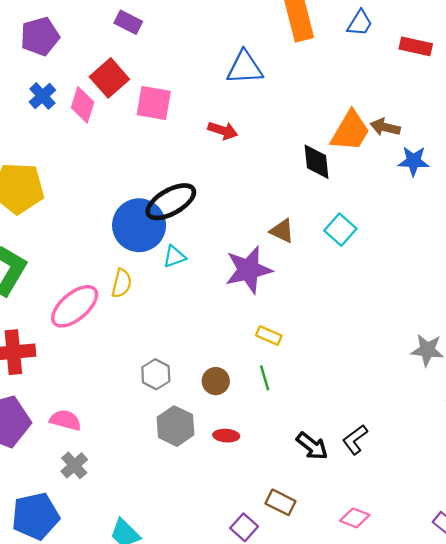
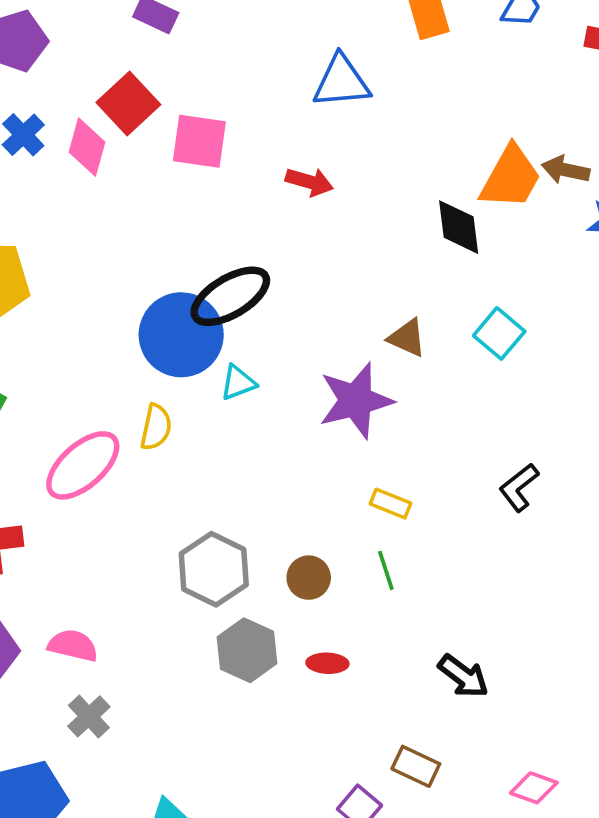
gray hexagon: (156, 374) -> (214, 569), size x1.5
black L-shape: (355, 440) -> (519, 487), moved

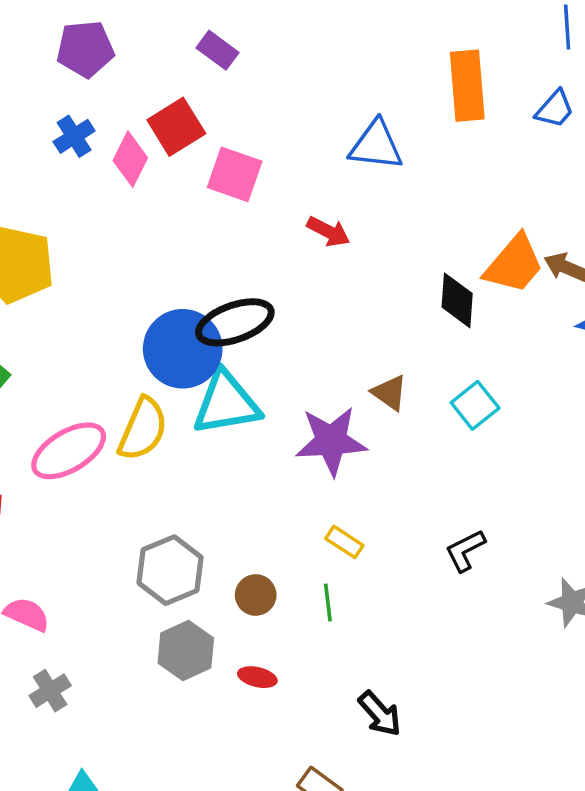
cyan triangle: (238, 383) -> (226, 403), size x2.0
yellow semicircle: (156, 427) -> (143, 429), size x1.5
gray cross: (89, 716) -> (50, 691), moved

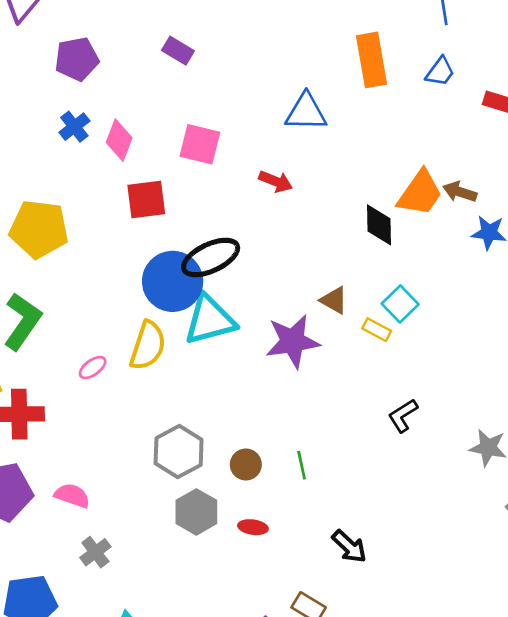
red square: (176, 127) -> (146, 199), moved, turned 30
pink ellipse: (69, 451) -> (93, 368), size x0.5
yellow rectangle: (344, 542) -> (377, 330), moved

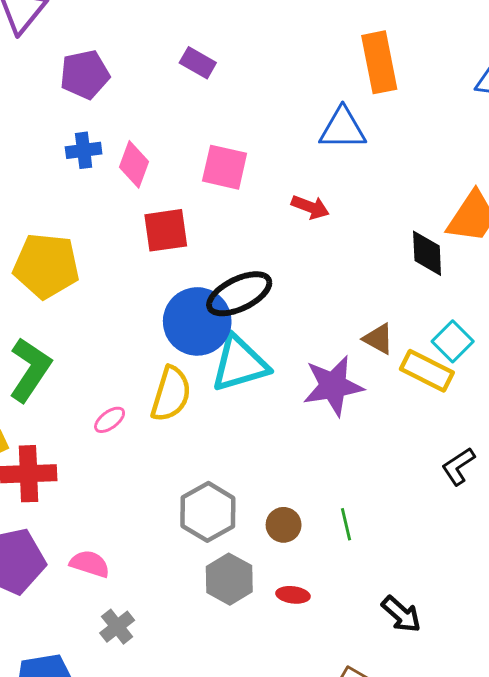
orange rectangle: (371, 60) -> (379, 62), moved
blue cross: (74, 127) -> (84, 150), turned 32
yellow rectangle: (377, 330) -> (427, 371), size x1.6

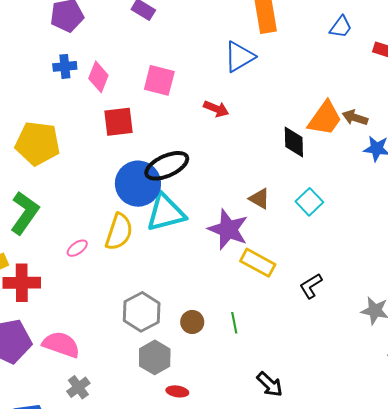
blue triangle: (343, 129) -> (239, 57), turned -32
yellow rectangle: (427, 371) -> (258, 263), moved
purple star: (333, 386) -> (228, 229), turned 30
pink semicircle: (90, 564) -> (61, 345), size x1.4
red ellipse: (293, 595) -> (177, 391), moved

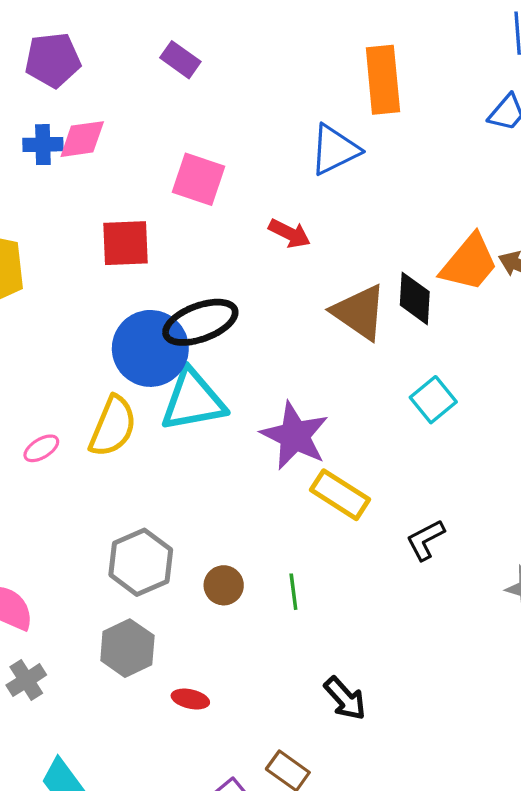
pink diamond: (98, 77) -> (82, 139), moved, turned 56
brown triangle: (259, 199) -> (359, 312), moved, size x1.6
gray hexagon: (155, 357) -> (127, 648), moved

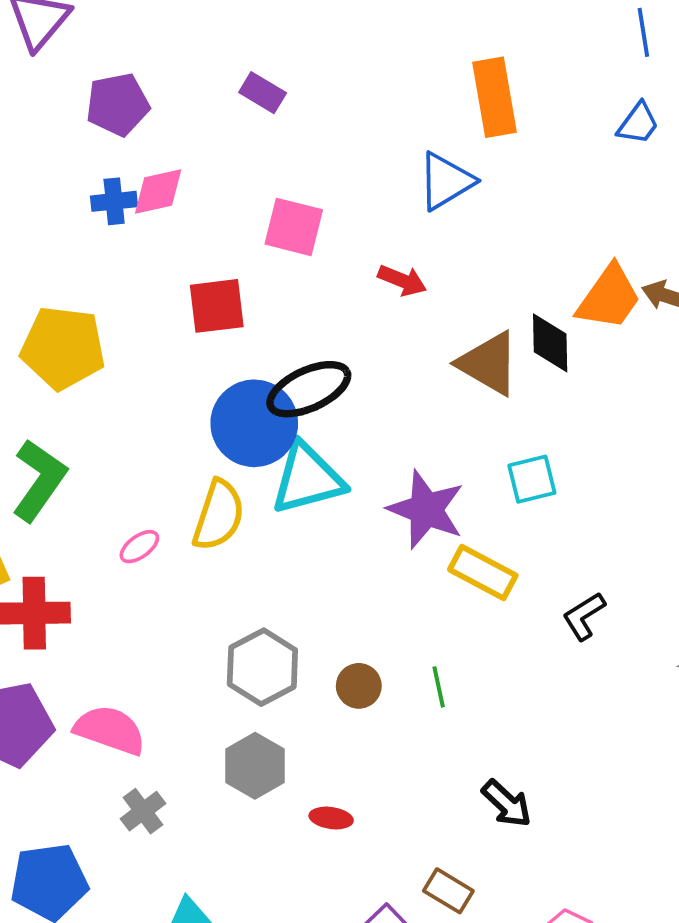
cyan square: (433, 400) -> (532, 479), moved, turned 30

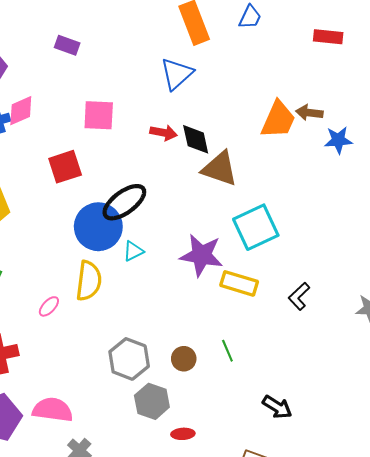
blue trapezoid: (638, 123) -> (250, 17), moved
black diamond: (550, 343) -> (196, 139), moved
cyan triangle: (307, 479) -> (133, 251), size x0.5
cyan square: (532, 479) -> (256, 227), size x1.6
gray hexagon: (255, 766) -> (152, 401), moved

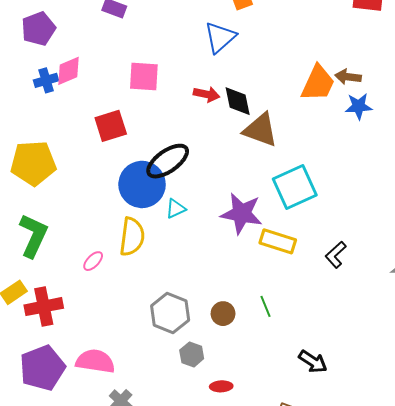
blue star: (338, 140) -> (359, 106), moved
gray hexagon: (152, 401) -> (192, 354), size x0.7

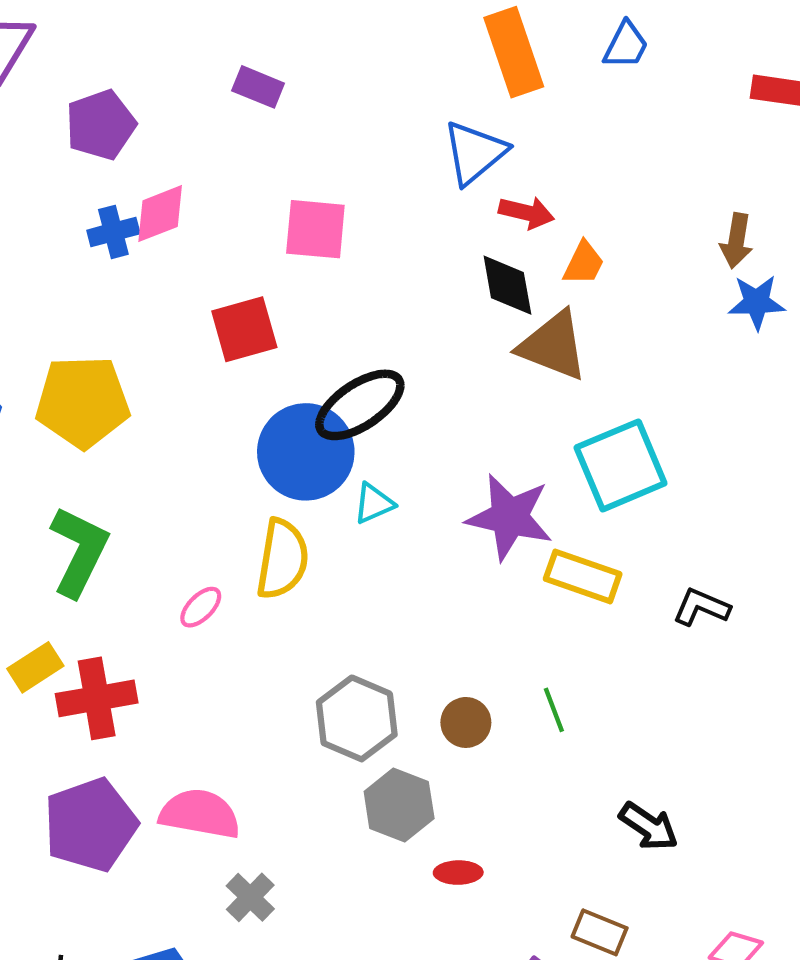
brown arrow: (348, 77) -> (736, 241), turned -90
orange trapezoid: (318, 83) -> (584, 263), moved, size x0.6
red arrow: (207, 94) -> (526, 213), moved
black L-shape: (336, 255) -> (701, 607), turned 64
gray hexagon: (192, 354) -> (399, 805), size x1.4

